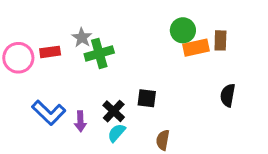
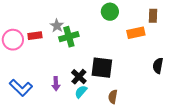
green circle: (183, 30) -> (110, 12), moved
brown rectangle: (220, 40) -> (153, 16), moved
black square: (147, 98) -> (102, 68), size x1.6
blue L-shape: (49, 113) -> (21, 88), moved

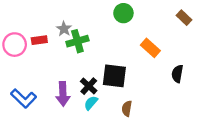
brown rectangle: (153, 16) -> (184, 18), moved, turned -48
orange rectangle: (136, 33) -> (150, 48), moved, turned 54
purple arrow: (56, 84) -> (63, 94), size x1.5

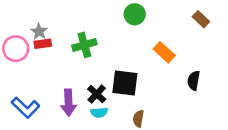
gray star: (64, 29) -> (39, 31), moved
cyan semicircle: (91, 103) -> (99, 112), turned -136

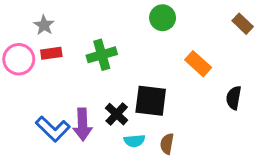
gray star: (39, 31) -> (44, 25), moved
blue L-shape: (26, 108) -> (53, 129), moved
cyan semicircle: (99, 112) -> (134, 141), moved

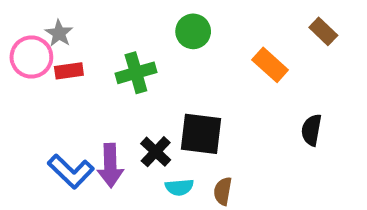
green circle: (163, 18) -> (193, 31), moved
pink circle: (19, 59) -> (31, 57), moved
orange rectangle: (198, 64) -> (270, 65), moved

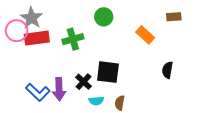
brown rectangle: (323, 31) -> (174, 17), turned -48
gray star: (59, 33) -> (31, 18), size x1.5
red rectangle: (69, 71) -> (37, 38), size x1.6

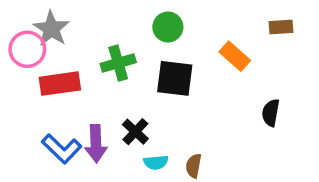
red rectangle: (37, 38) -> (60, 84), moved
black square: (108, 72) -> (175, 78), moved

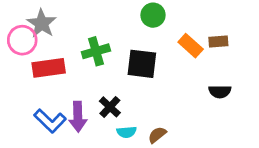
green circle: (168, 27) -> (153, 15), moved
brown rectangle: (281, 27) -> (218, 42), moved
black semicircle: (271, 113) -> (220, 92), turned -100
brown semicircle: (194, 166) -> (157, 135), turned 42

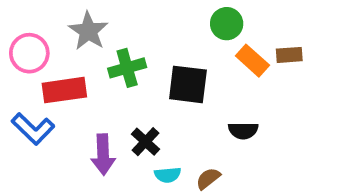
green circle: (153, 15) -> (227, 24), moved
gray star: (42, 23) -> (88, 31), moved
black semicircle: (220, 92) -> (243, 131), moved
blue L-shape: (50, 121) -> (33, 129), moved

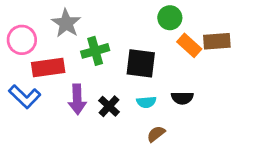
brown rectangle: (289, 55) -> (217, 41), size x1.4
purple arrow: (103, 155) -> (77, 99), moved
cyan semicircle: (168, 175) -> (146, 102), moved

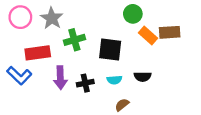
pink circle: (22, 40) -> (20, 17), moved
black cross: (109, 106) -> (85, 83), turned 35

